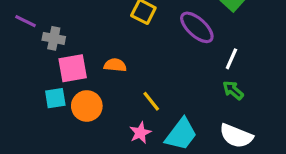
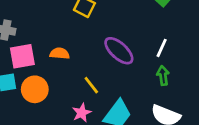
purple ellipse: (197, 27) -> (119, 51), moved
green arrow: (233, 90) -> (163, 76), turned 42

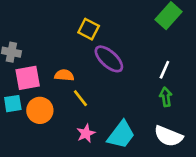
purple ellipse: (119, 51) -> (109, 59), moved
yellow line: (91, 85) -> (80, 98), moved

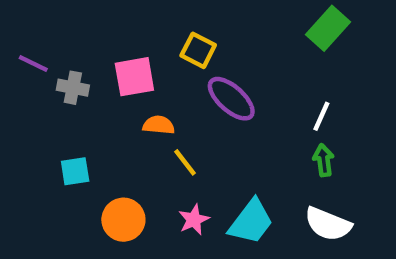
pink square: (28, 78) -> (134, 77), moved
orange circle: (40, 110) -> (123, 220), moved

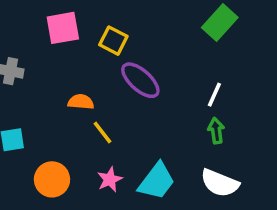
pink square: (134, 77) -> (63, 28), moved

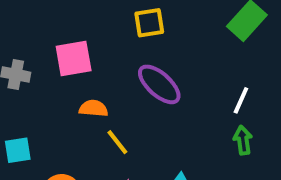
pink square: (63, 28) -> (74, 59), moved
yellow square: (113, 41) -> (149, 23), moved, turned -36

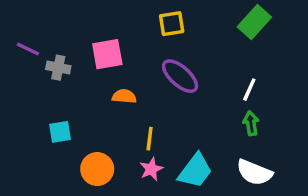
yellow line: (117, 142) -> (150, 139), moved, turned 45

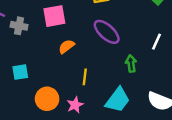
orange semicircle: (124, 96) -> (66, 46), turned -42
green arrow: (251, 123) -> (131, 64), moved
pink star: (151, 169) -> (75, 105), moved

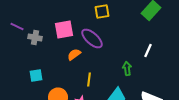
purple ellipse: (107, 32) -> (92, 38), moved

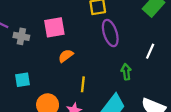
purple ellipse: (92, 38) -> (110, 33), moved, turned 30

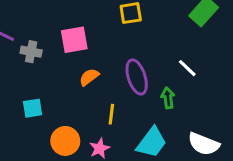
purple ellipse: (110, 33) -> (137, 77), moved
white line: (150, 51) -> (187, 68), moved, turned -70

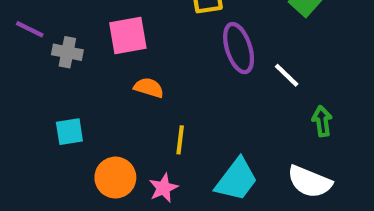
orange semicircle: (89, 77) -> (149, 88), turned 54
purple ellipse: (137, 77) -> (239, 48), moved
green arrow: (168, 98) -> (322, 121), moved

